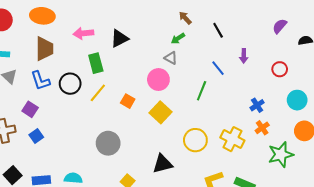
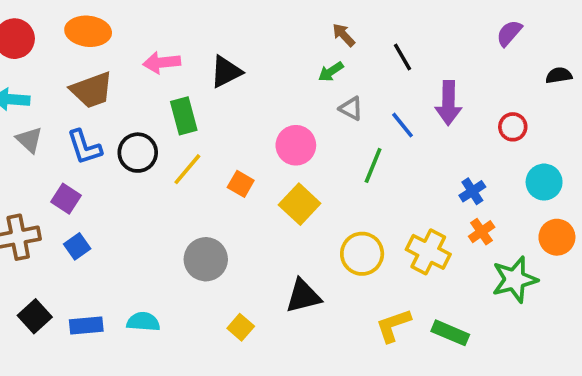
purple semicircle: (280, 26) -> (509, 33), moved
brown trapezoid: (44, 49) -> (92, 90), turned 70
purple arrow: (244, 56) -> (448, 103), size x1.6
gray triangle: (171, 58) -> (351, 108), moved

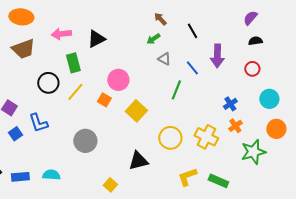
black semicircle: (559, 75) -> (255, 41), moved
pink circle: (296, 145) -> (118, 80), moved
blue L-shape: (84, 147) -> (38, 123), moved
yellow square: (241, 327) -> (110, 185), moved

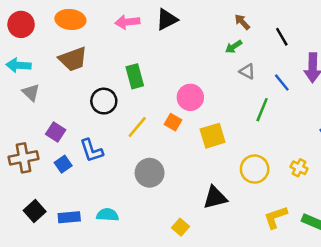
pink arrow: (61, 34) -> (127, 22), moved
black triangle: (96, 39) -> (167, 19), moved
yellow line: (75, 92) -> (137, 127), moved
yellow square: (136, 111) -> (213, 136), turned 30
yellow cross: (206, 137) -> (299, 168), size x0.6

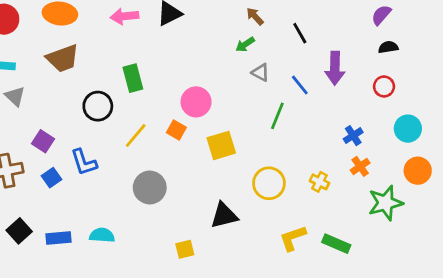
yellow square: (180, 227) -> (185, 249), turned 35

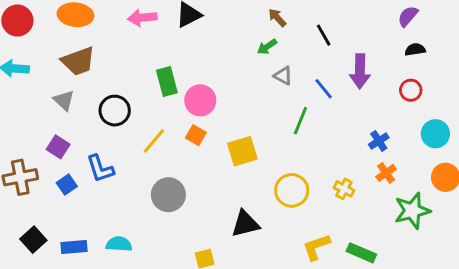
green rectangle: (133, 78) -> (167, 81), moved
gray triangle: (15, 96) -> (64, 100), moved
pink circle: (196, 102) -> (200, 100), moved

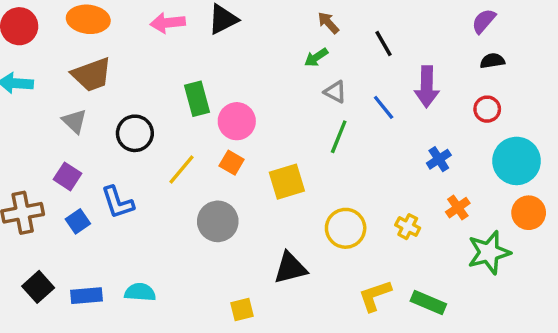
green line: (300, 121) -> (339, 137), moved
cyan circle: (435, 134) -> (517, 161), size x1.4
blue cross: (379, 141) -> (439, 159), moved
gray circle: (168, 195) -> (218, 221), moved

